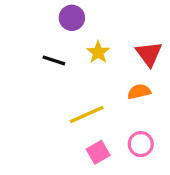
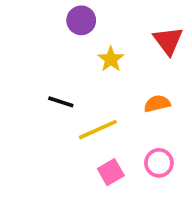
red triangle: (149, 54) -> (168, 41), moved
black line: (54, 60) -> (61, 102), moved

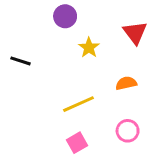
black line: (61, 102) -> (20, 61), moved
pink square: (111, 172) -> (77, 143), moved

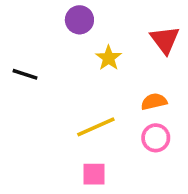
pink circle: (128, 131) -> (156, 138), moved
pink square: (77, 143) -> (94, 174), turned 30

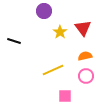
red triangle: (165, 40) -> (83, 28), moved
pink square: (94, 174) -> (65, 96), moved

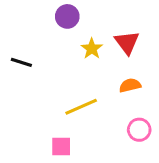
pink circle: (86, 76) -> (139, 130), moved
pink square: (65, 96) -> (61, 147), moved

